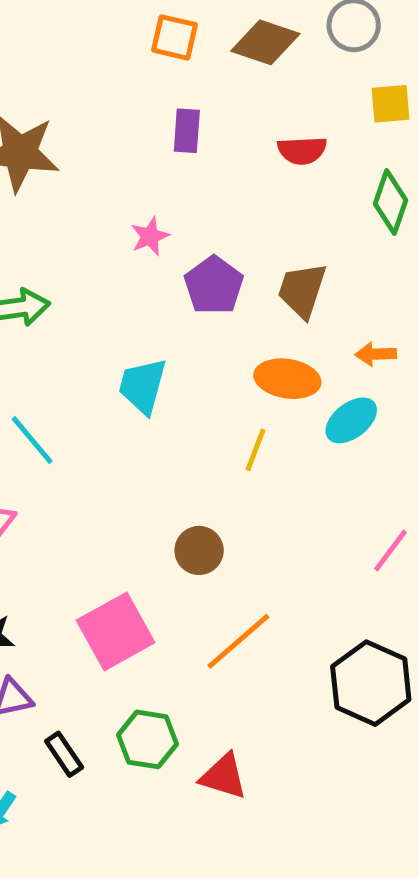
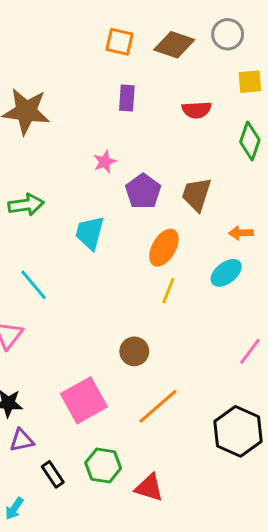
orange ellipse: (287, 379) -> (164, 248), moved, turned -69
cyan trapezoid: (143, 386) -> (90, 233), moved

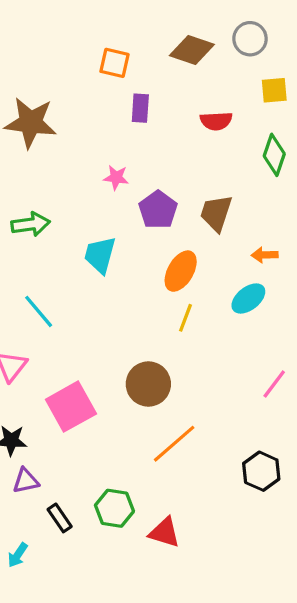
orange square: (119, 42) -> (114, 63), moved
pink star: (105, 162) -> (116, 177), turned 30
brown circle: (134, 351) -> (148, 384), size x1.4
pink square: (84, 400) -> (71, 407), moved
black hexagon: (238, 431) -> (261, 471), size x0.7

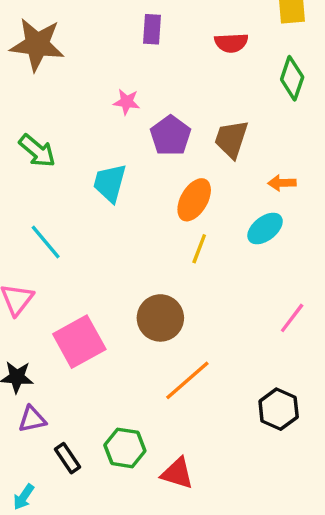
green arrow: (31, 224) -> (37, 151), turned 48

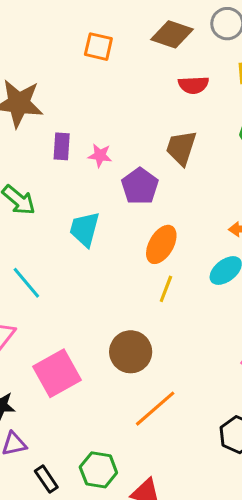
purple rectangle: (152, 29) -> (62, 146), moved
red semicircle: (231, 43) -> (194, 85), moved
brown trapezoid: (231, 139) -> (181, 148), moved

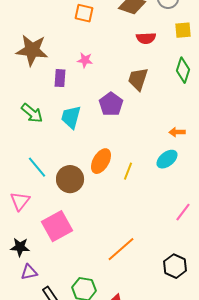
pink star: (100, 155) -> (85, 60), moved
cyan trapezoid: (85, 229) -> (71, 117), moved
orange ellipse: (161, 244) -> (101, 161), moved
brown circle: (131, 352) -> (70, 179), moved

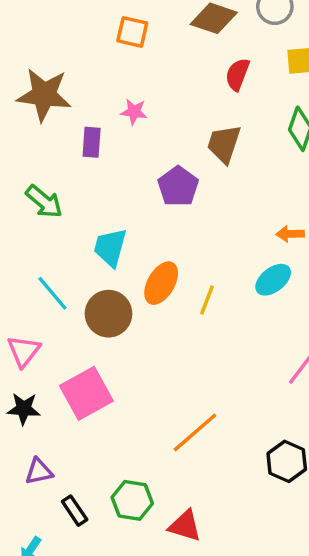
red semicircle: (146, 38) -> (237, 74), turned 114
cyan trapezoid: (71, 117) -> (110, 247), moved
black star: (20, 247) -> (24, 409), moved

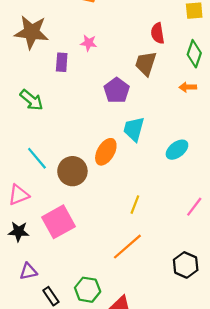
red semicircle: (237, 74) -> (158, 33), moved, turned -30
orange arrow: (290, 234) -> (188, 87), moved
cyan trapezoid: (110, 247) -> (134, 129), moved
yellow line: (207, 300) -> (135, 205), moved
pink triangle: (24, 351) -> (19, 195), turned 30

